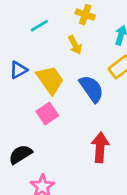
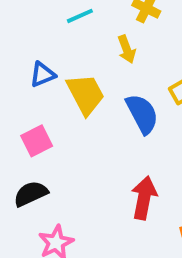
pink square: (47, 114) -> (37, 141), moved

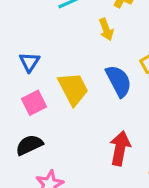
blue triangle: (43, 75) -> (29, 62), moved, turned -35
yellow trapezoid: (86, 94) -> (73, 89), moved

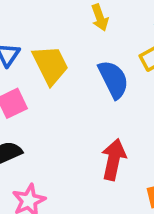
yellow trapezoid: (73, 89) -> (50, 65), moved

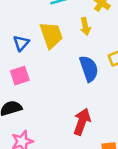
yellow trapezoid: (50, 65) -> (51, 35), moved

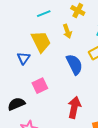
blue triangle: (21, 43) -> (24, 58), moved
pink square: (20, 76) -> (40, 86), moved

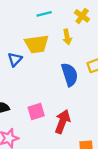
yellow trapezoid: (41, 42) -> (37, 44), turned 100
pink square: (40, 86) -> (36, 111), moved

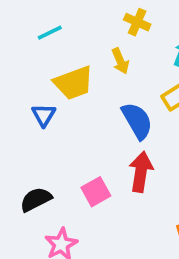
cyan line: (44, 14) -> (50, 33), moved
red arrow: (62, 122) -> (141, 172), moved

